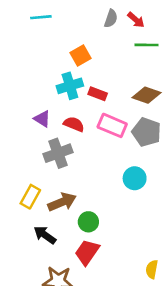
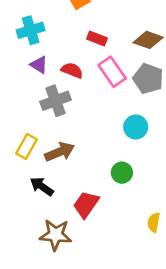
cyan cross: (70, 86) -> (31, 30), moved
pink rectangle: (112, 125) -> (112, 72), turned 32
green circle: (88, 222) -> (122, 173), moved

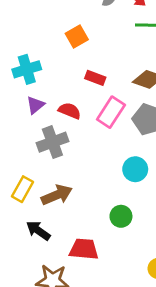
purple triangle: (39, 65) -> (35, 105), turned 48
pink rectangle: (112, 72) -> (111, 112), turned 68
red trapezoid: (86, 204) -> (84, 249), turned 60

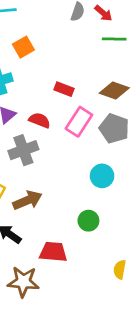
orange square: (77, 37) -> (23, 47), moved

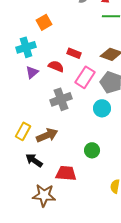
red semicircle: (40, 120) -> (56, 66), moved
gray cross: (23, 150) -> (61, 99), moved
cyan circle: (102, 176) -> (102, 108), moved

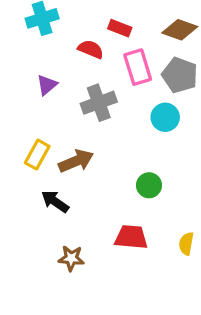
purple triangle: (32, 72) -> (47, 85), moved
pink rectangle: (85, 77) -> (138, 67), turned -50
red trapezoid: (66, 173) -> (131, 237), moved
brown star: (44, 195) -> (71, 258), size x0.7

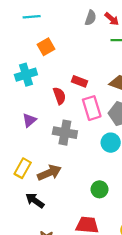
red semicircle: (91, 49) -> (59, 96), turned 48
gray cross: (99, 103) -> (65, 133), turned 30

